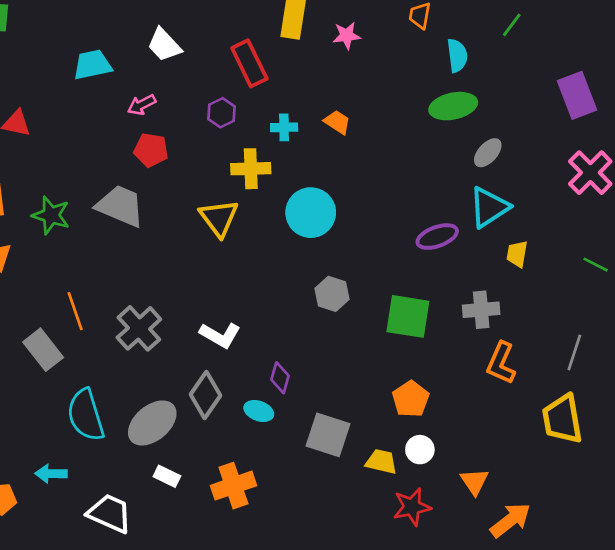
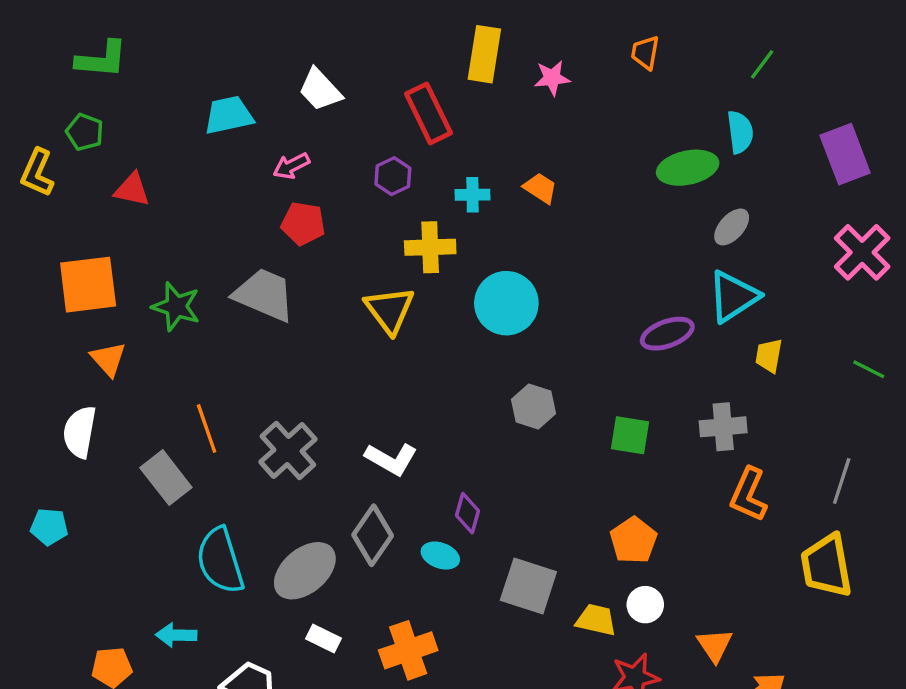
cyan semicircle: (457, 55) -> (740, 132), moved
green square: (408, 316) -> (630, 435), size x0.7

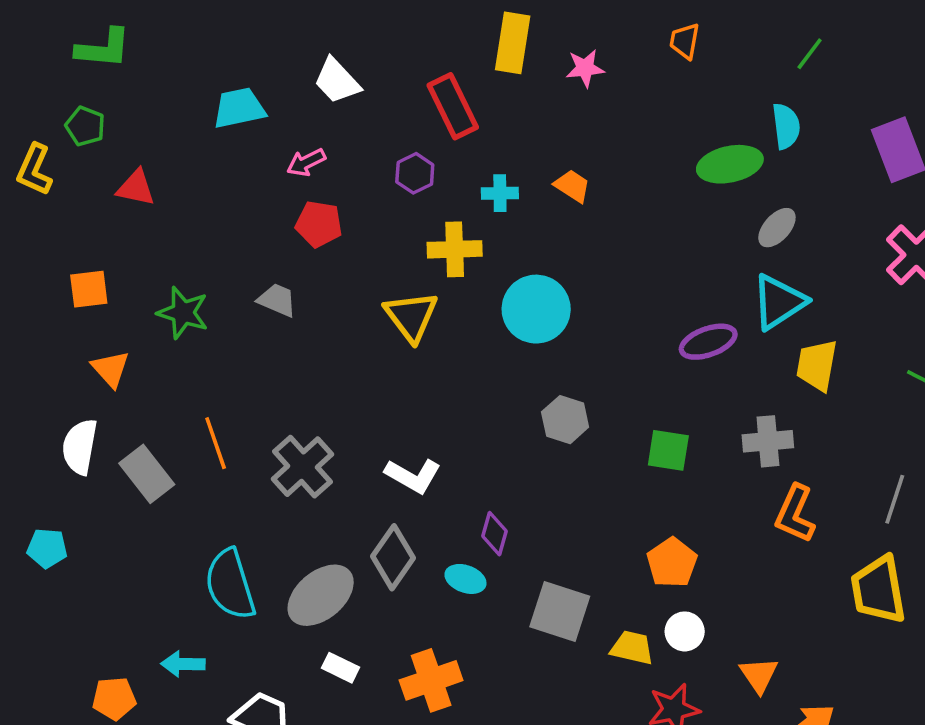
orange square: (88, 285) -> (89, 289), size x0.6
gray trapezoid: (264, 295) -> (277, 300), size x0.6
yellow trapezoid: (769, 356) -> (817, 365), size x1.4
gray rectangle: (166, 478) -> (147, 474), moved

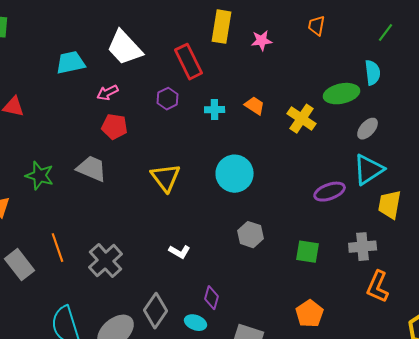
white trapezoid: (337, 81) -> (125, 48), size x1.4
yellow cross: (455, 249) -> (302, 119), moved, turned 36
gray trapezoid: (277, 300) -> (92, 169), size x1.4
white L-shape: (413, 476) -> (180, 252), moved, size x0.7

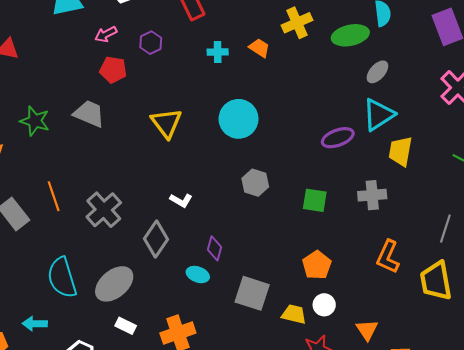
purple hexagon: (168, 99) -> (151, 43), moved
yellow cross: (302, 119) -> (297, 23), moved, turned 32
orange L-shape: (378, 287) -> (388, 257), moved
gray diamond: (156, 311) -> (156, 239), moved

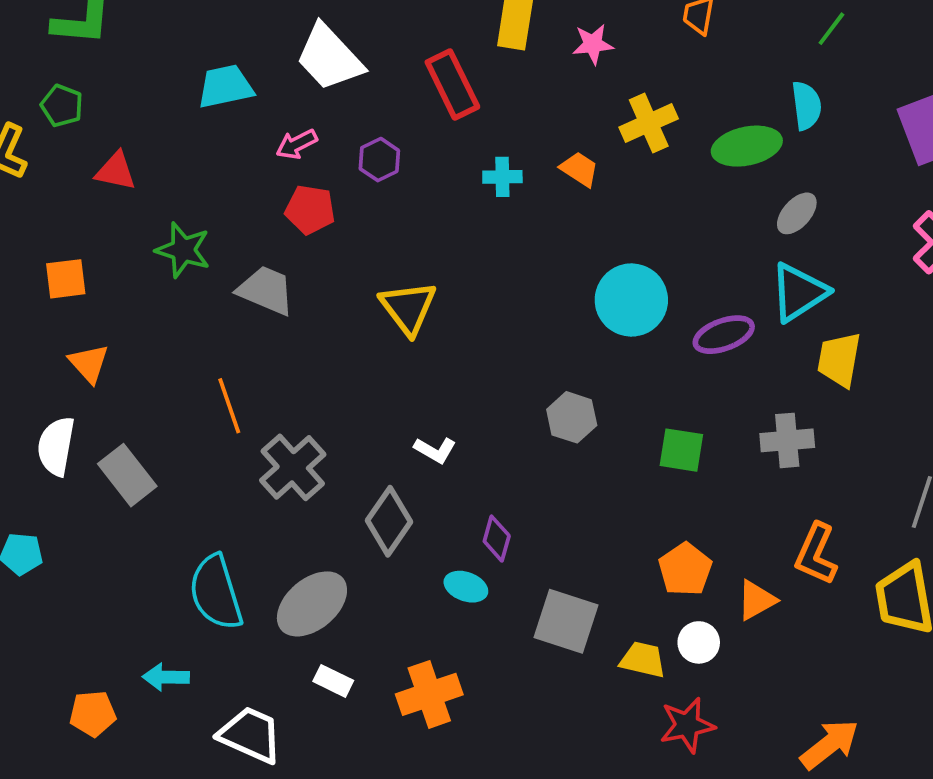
cyan circle: (239, 119) -> (631, 300), moved
green star: (35, 121) -> (183, 250), moved
orange line: (54, 196) -> (229, 406), moved
orange triangle: (367, 330) -> (756, 600), moved, turned 35

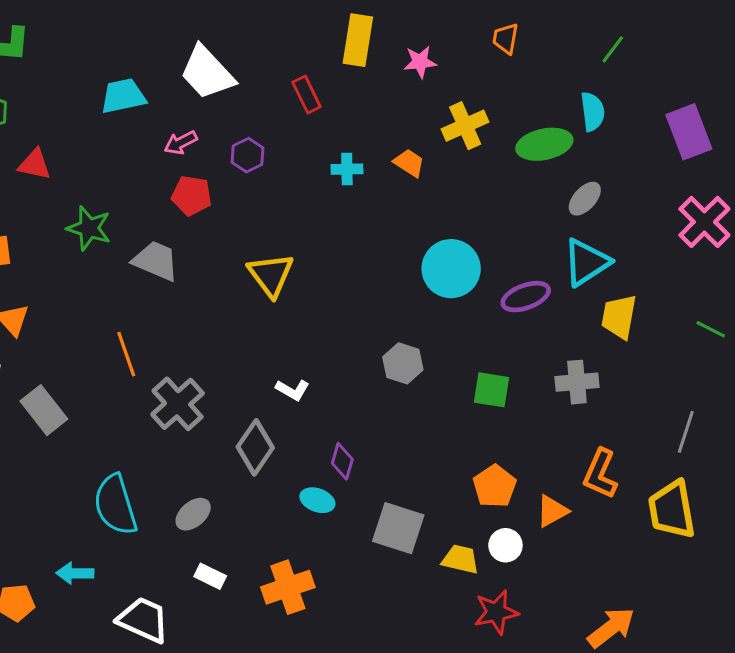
red rectangle: (452, 85) -> (307, 95), size x0.7
gray ellipse: (312, 604) -> (193, 514), size x0.6

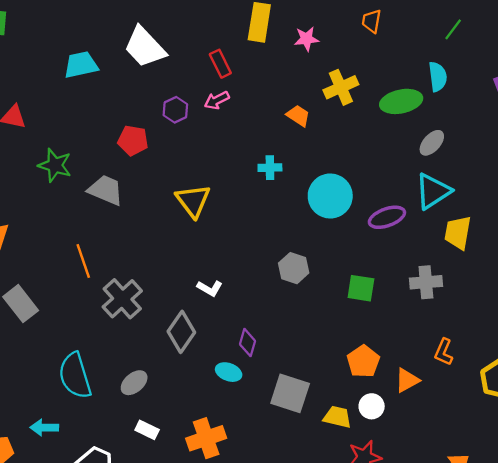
pink arrow: (181, 143) -> (217, 100), moved
cyan cross: (347, 169) -> (270, 168), moved
orange L-shape: (600, 474) -> (444, 352), size x0.7

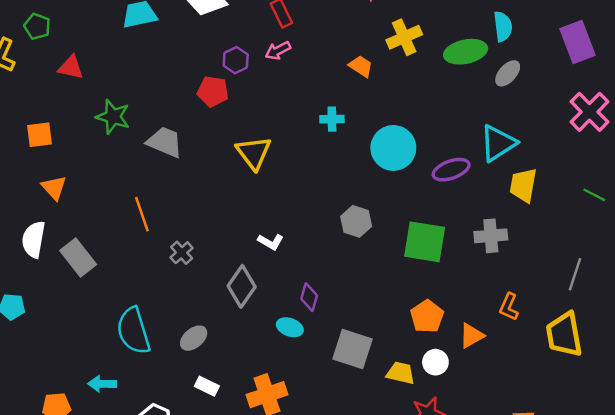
red pentagon: (133, 140) -> (213, 91), moved
gray ellipse: (432, 143) -> (508, 73), moved
green square: (361, 288) -> (425, 242), size x1.5
gray cross: (122, 299) -> (182, 253), size x0.6

